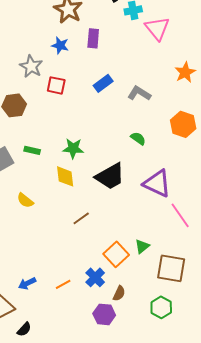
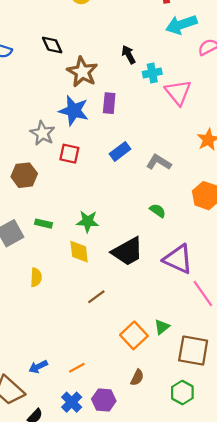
blue star: (60, 45) -> (74, 111), size x1.6
yellow semicircle: (25, 200) -> (36, 277), turned -126
blue cross: (95, 277) -> (72, 402), moved
purple hexagon: (104, 314) -> (104, 400), moved

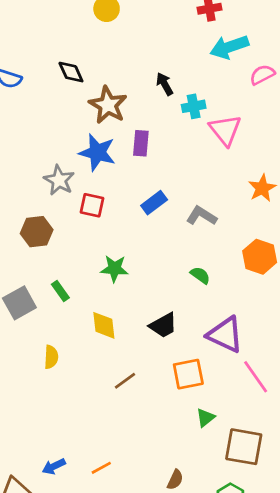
green star: (88, 221) -> (114, 269), moved
green rectangle: (44, 224) -> (60, 291), turned 42
black trapezoid: (127, 252) -> (163, 325), size x0.7
orange square: (134, 335) -> (188, 374), moved, turned 32

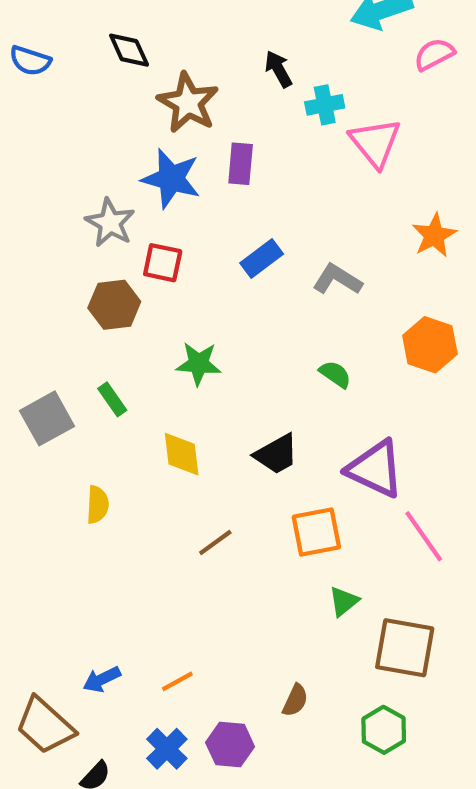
brown hexagon: (37, 232) -> (114, 305), moved

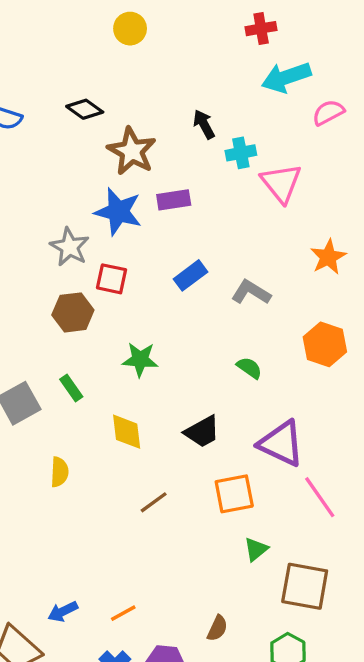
black diamond: (129, 50) -> (85, 109), turned -30
purple rectangle: (241, 164) -> (174, 200), turned 76

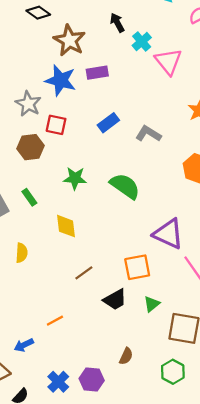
cyan cross: (241, 153) -> (142, 42), turned -30
green semicircle: (249, 368) -> (125, 186), moved, size x1.8
black trapezoid: (202, 432) -> (115, 299), moved
orange line: (123, 613) -> (55, 321), moved

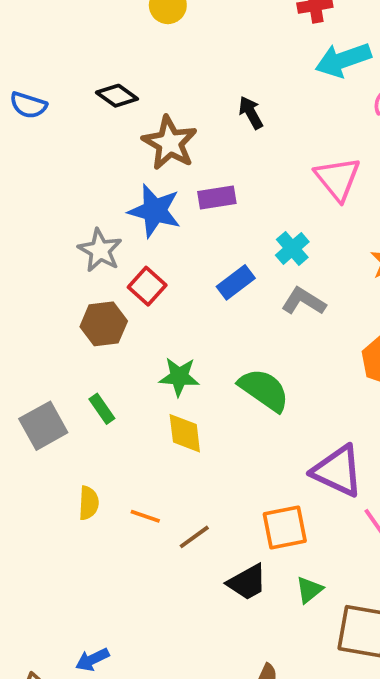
cyan cross: (142, 42) -> (292, 248), moved
red square: (56, 125) -> (147, 286), turned 30
yellow diamond: (66, 226) -> (185, 433), moved
orange line: (55, 321) -> (145, 516), moved, turned 48

